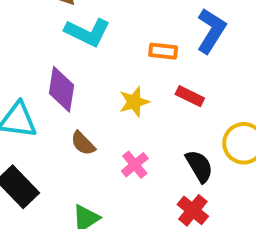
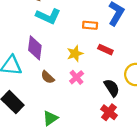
pink cross: (135, 165) -> (77, 77), moved

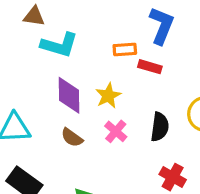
purple diamond: (35, 48) -> (69, 95), moved
red rectangle: (105, 50) -> (150, 67), moved
black semicircle: (112, 88) -> (160, 127), moved, turned 48

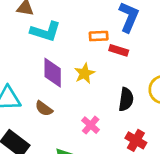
pink cross: (116, 131) -> (91, 125), moved
brown semicircle: (72, 138) -> (44, 108), moved

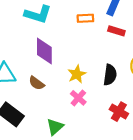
red rectangle: (119, 50) -> (116, 31), moved
yellow star: (85, 73) -> (77, 74), moved

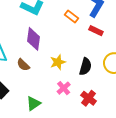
orange rectangle: (85, 18) -> (72, 16), turned 32
pink cross: (78, 98) -> (64, 88), moved

